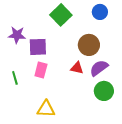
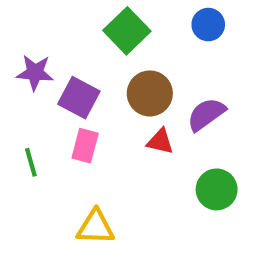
brown circle: (89, 45) -> (150, 93), moved
purple square: (38, 47) -> (79, 98), turned 30
purple semicircle: (99, 68) -> (206, 114), moved

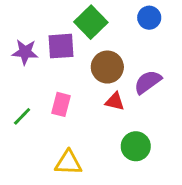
purple square: (79, 98) -> (61, 46), moved, turned -32
green line: (31, 162) -> (22, 116), turned 60
green circle: (217, 189) -> (136, 146), moved

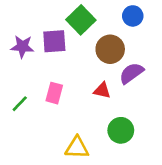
brown circle: (107, 67) -> (110, 49), moved
yellow triangle: (68, 163) -> (77, 148), moved

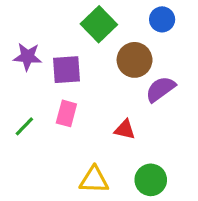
purple square: (54, 41) -> (66, 70), moved
red triangle: (102, 90) -> (125, 130), moved
green circle: (121, 130) -> (151, 180), moved

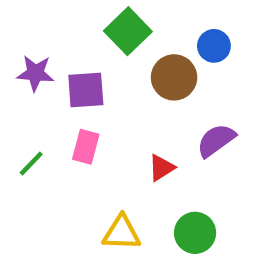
blue circle: (162, 19) -> (214, 46), moved
purple semicircle: (160, 89) -> (216, 140), moved
red triangle: (125, 130) -> (161, 168), turned -45

